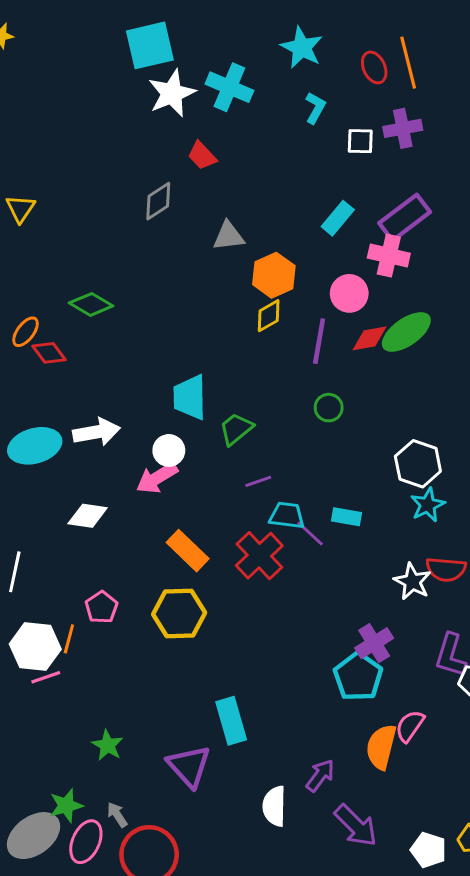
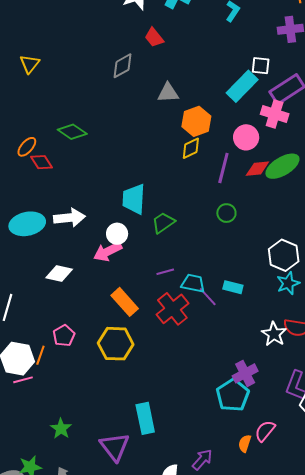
white square: (360, 141) -> (261, 66), moved
cyan rectangle: (338, 218) -> (242, 86), size x1.4
purple line: (258, 481) -> (165, 272), moved
orange semicircle: (381, 747) -> (245, 443), size x0.6

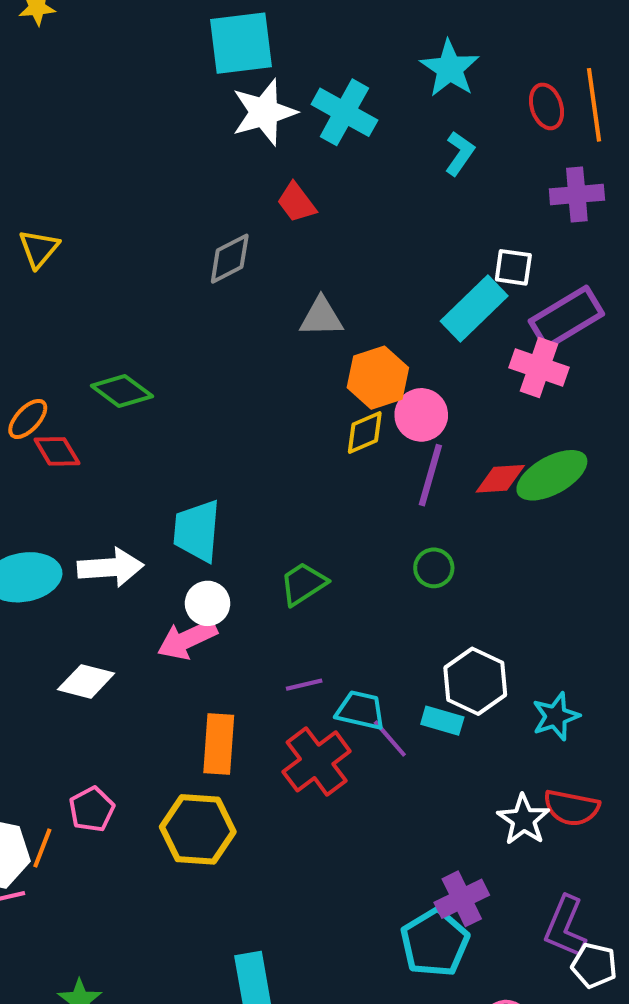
pink circle: (246, 137) -> (421, 415), moved
cyan trapezoid: (134, 199) -> (197, 531), moved
white hexagon: (284, 255) -> (475, 681), moved
orange rectangle: (125, 302) -> (219, 744), turned 44

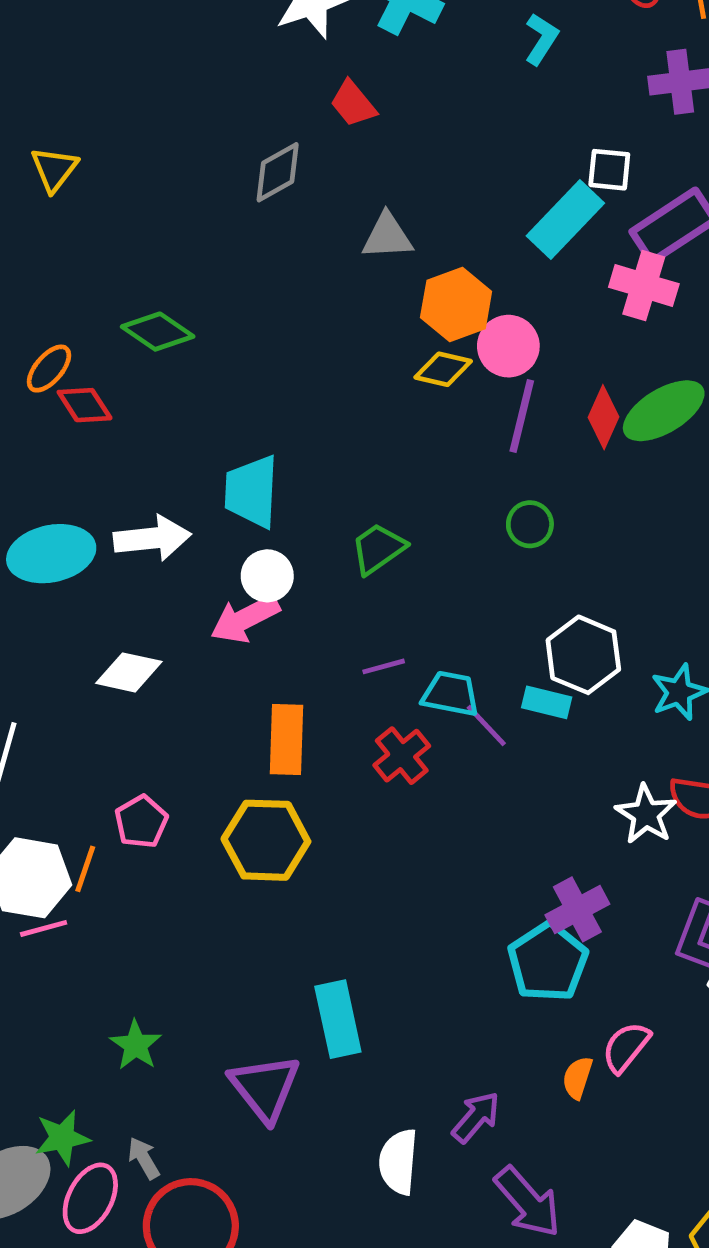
yellow diamond: (365, 433) -> (443, 369), turned 39
red diamond: (500, 479) -> (604, 417), turned -60
red cross: (317, 761) -> (402, 756), size x0.7

